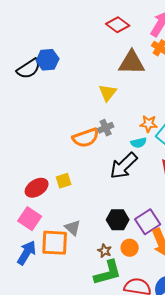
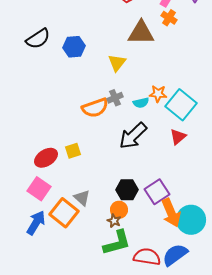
blue hexagon: (48, 60) -> (74, 47), moved
cyan semicircle: (139, 143) -> (141, 103), moved
orange square: (55, 243) -> (64, 213), turned 36
orange circle: (130, 248) -> (119, 210), moved

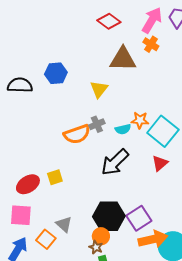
black semicircle: (38, 39) -> (20, 85), moved, turned -145
pink square: (39, 189) -> (21, 215), turned -30
black hexagon: (127, 190) -> (109, 216), size x1.4
orange square: (64, 213) -> (46, 239), size x0.7
orange arrow: (171, 213) -> (153, 239), turned -80

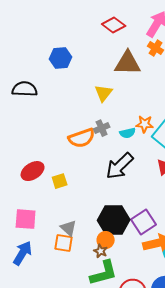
blue hexagon: (56, 73) -> (61, 58), moved
red ellipse: (28, 184) -> (33, 171), moved
orange square: (46, 239) -> (64, 243), moved, turned -30

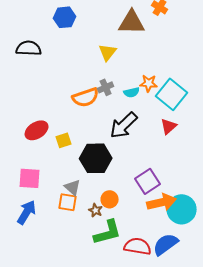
black hexagon: (114, 220) -> (96, 158), moved
brown star: (101, 251) -> (96, 210), moved

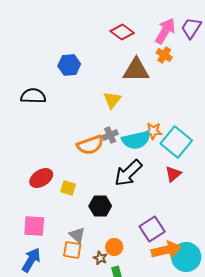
cyan semicircle: (132, 92) -> (136, 140), size x1.8
yellow square: (64, 140) -> (68, 188), turned 35
black hexagon: (96, 158) -> (100, 206), size x0.7

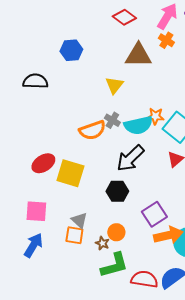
gray cross: (110, 135) -> (112, 120), turned -35
yellow square: (68, 188) -> (70, 173), size x1.8
black hexagon: (100, 206) -> (117, 191), moved

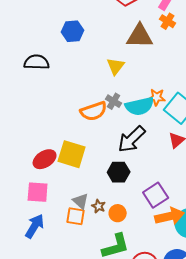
red ellipse: (43, 163) -> (45, 159), moved
brown star: (102, 243) -> (99, 206), moved

